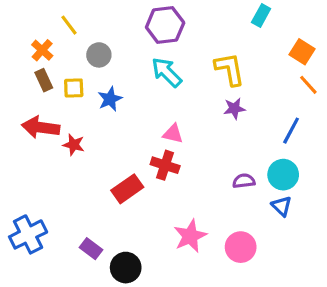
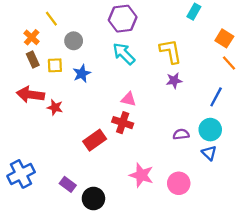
pink star: (190, 236) -> (141, 175), turned -30

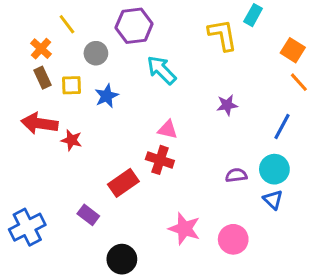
purple hexagon: (123, 19) -> (134, 26), moved
yellow L-shape: (171, 51) -> (223, 35), moved
purple rectangle: (68, 184) -> (88, 215), moved

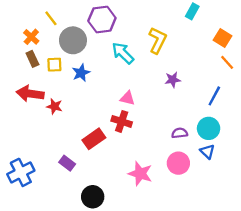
yellow L-shape: (223, 35) -> (158, 40), moved, turned 36
gray circle: (96, 53) -> (73, 40), size x1.5
pink circle: (233, 239) -> (178, 163), moved

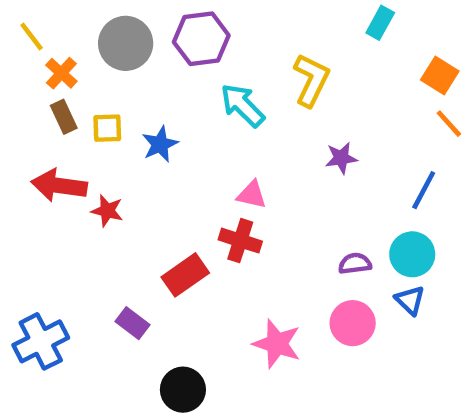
yellow line: (51, 18) -> (32, 36), moved
gray circle: (73, 40) -> (126, 43), moved

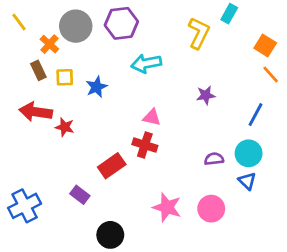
orange cross: (61, 73) -> (49, 44), moved
yellow L-shape: (311, 80) -> (199, 33), moved
cyan arrow: (243, 105) -> (146, 63), turned -56
pink circle: (353, 323) -> (211, 209), moved

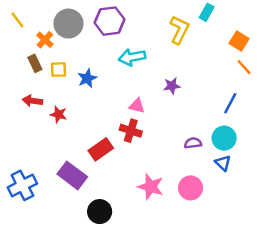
purple star: (206, 95) -> (172, 86), moved
red arrow: (36, 112) -> (32, 101), size x0.7
purple rectangle: (80, 195) -> (72, 175), size x1.6

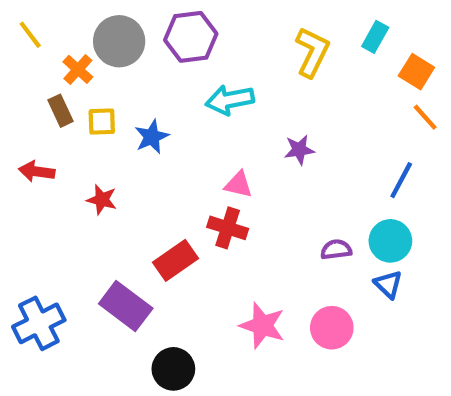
cyan rectangle: (207, 12) -> (375, 37), moved
red arrow: (32, 101) -> (37, 171), moved

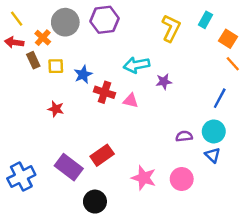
cyan arrow: (230, 100) -> (137, 65), moved
red arrow: (37, 171) -> (14, 42), moved
red cross: (228, 228) -> (104, 92), moved
red rectangle: (176, 260) -> (102, 155), moved

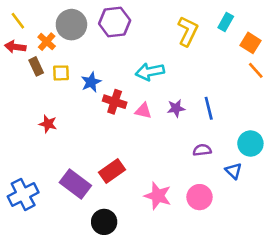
purple star: (164, 82) -> (176, 108), moved
blue line: (220, 98) -> (209, 108), moved, turned -42
red star: (56, 109) -> (48, 124), moved
cyan circle: (214, 131) -> (250, 144), moved

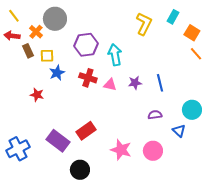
purple hexagon: (115, 22) -> (86, 45), moved
cyan arrow: (150, 72) -> (115, 55), turned 90
blue star: (91, 82) -> (57, 73), moved

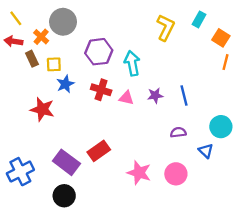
orange line: (196, 54) -> (225, 62), turned 56
red star: (37, 95) -> (42, 109), size x1.5
black circle: (80, 170) -> (64, 196), moved

